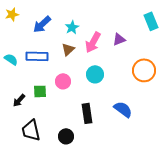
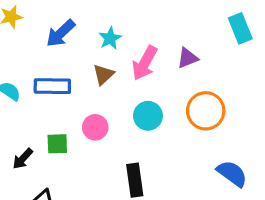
orange circle: (144, 70) -> (206, 111), moved
blue semicircle: (123, 109) -> (232, 174), moved

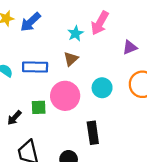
blue arrow: (61, 33) -> (30, 22), moved
pink arrow: (145, 63) -> (100, 23), moved
pink circle: (95, 127) -> (65, 96), size x1.6

